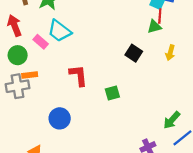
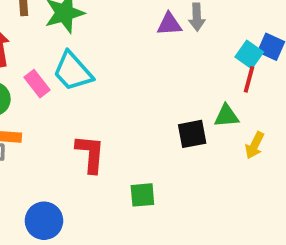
green triangle: (154, 27) -> (226, 116), moved
black square: (134, 53) -> (192, 134), turned 35

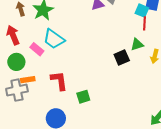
red L-shape: (90, 154) -> (59, 81), moved
green square: (142, 195) -> (83, 97), moved

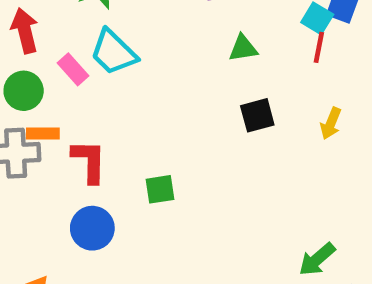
green triangle: (137, 44) -> (243, 48), moved
red L-shape: (59, 81) -> (89, 161), moved

